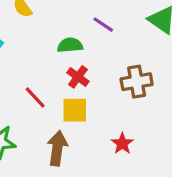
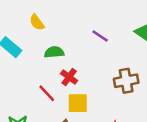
green semicircle: (70, 45) -> (54, 52), moved
red cross: (78, 77) -> (69, 77), moved

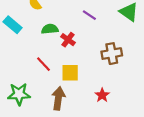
red cross: (69, 77) -> (68, 40), moved

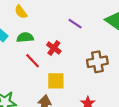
green semicircle: (50, 29) -> (25, 37), moved
red line: (43, 64) -> (33, 61), moved

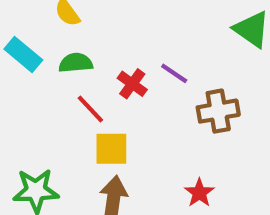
purple line: (75, 24) -> (174, 73), moved
yellow square: (56, 81) -> (111, 149), moved

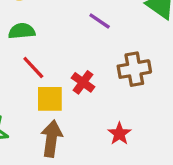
purple line: (174, 73) -> (100, 21), moved
red cross: (132, 84) -> (83, 82), moved

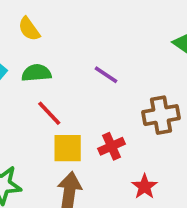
purple line: (100, 21) -> (106, 75), moved
red cross: (83, 82) -> (112, 146), moved, turned 30

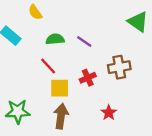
green semicircle: (36, 73) -> (55, 39), moved
red cross: (112, 146) -> (88, 78), moved

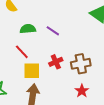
brown cross: (119, 67) -> (81, 64), moved
red star: (109, 113) -> (82, 91), moved

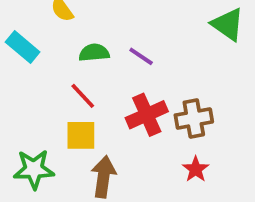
red cross: (56, 62) -> (147, 115), size x1.5
yellow square: (32, 71) -> (81, 135), moved

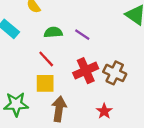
brown cross: (194, 118) -> (115, 73), turned 35
red star: (196, 169) -> (104, 111), moved

